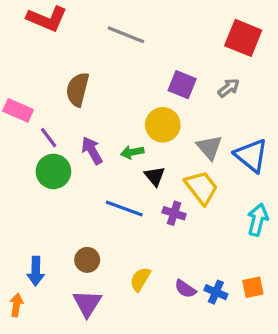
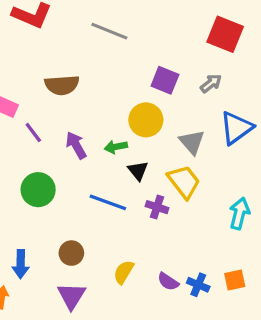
brown semicircle: (78, 89) -> (62, 85), turned -108
blue triangle: (251, 155) -> (236, 128), moved, turned 45
green circle: (53, 171) -> (38, 190), moved

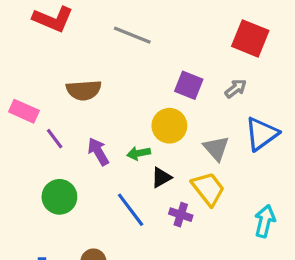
black triangle: (138, 171) -> (161, 177), turned 40
blue line: (108, 202) -> (131, 210), turned 33

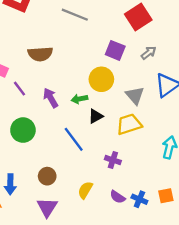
red square: (250, 38) -> (138, 17), moved, turned 35
yellow trapezoid: (208, 189) -> (129, 124), turned -70
purple cross: (181, 215) -> (113, 160), moved

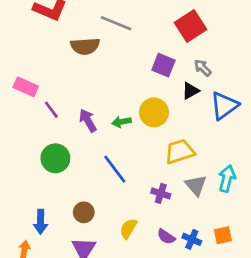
gray arrow: (149, 53) -> (203, 68), turned -98
brown semicircle: (40, 54) -> (85, 46), moved
yellow circle: (101, 79) -> (154, 112), moved
gray triangle: (135, 95) -> (196, 185), moved
black triangle: (96, 116) -> (190, 91), moved

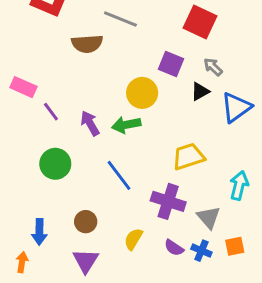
red square: (190, 26) -> (200, 22), turned -32
yellow circle: (154, 112) -> (142, 93), moved
green arrow: (122, 122) -> (126, 125), size x1.4
gray triangle: (196, 185) -> (209, 217), moved
purple cross: (161, 193) -> (168, 201), size x1.6

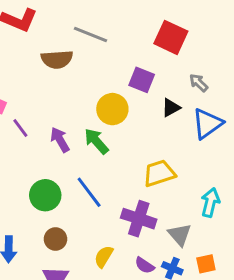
gray arrow: (213, 67) -> (199, 83), moved
green arrow: (126, 125) -> (96, 141), turned 60
green circle: (55, 164) -> (45, 195), moved

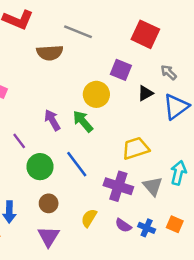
purple line: (20, 128) -> (19, 141), moved
gray triangle: (180, 235) -> (153, 186), moved
orange square: (206, 264) -> (175, 224), turned 35

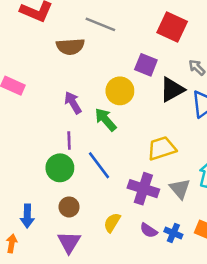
black triangle: (145, 93) -> (172, 90), size x1.5
purple arrow: (52, 120) -> (73, 103), moved
purple line: (19, 141) -> (69, 140), moved, turned 35

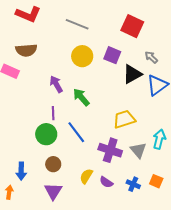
brown semicircle: (70, 47) -> (26, 50), moved
yellow circle: (120, 91) -> (82, 56), moved
purple semicircle: (149, 230) -> (106, 182), moved

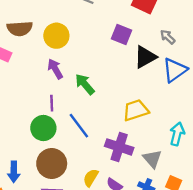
yellow circle: (82, 56) -> (56, 36), moved
gray triangle: (138, 150) -> (152, 159), moved
brown circle: (53, 164) -> (52, 164), size x1.6

